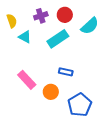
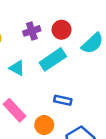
cyan triangle: (25, 37) -> (17, 68), moved

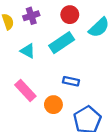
purple cross: (32, 31) -> (31, 16), moved

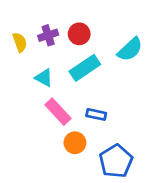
red circle: (70, 15) -> (79, 34), moved
pink rectangle: (25, 91) -> (58, 112), moved

